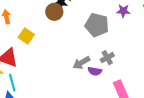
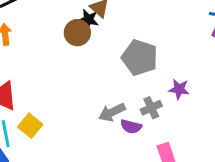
purple star: (123, 11) -> (179, 89), moved
yellow square: (26, 36) -> (30, 126), moved

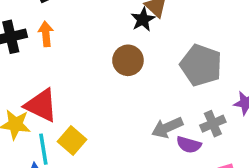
black star: (88, 20) -> (143, 19), turned 30
brown circle: (77, 33) -> (128, 60), moved

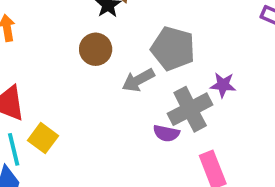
gray cross: (213, 124) -> (190, 109), size x1.6
gray arrow: (167, 128) -> (138, 80), moved

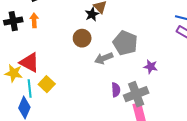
gray cross: (190, 109) -> (136, 94), moved
purple semicircle: (166, 133) -> (116, 90), turned -112

